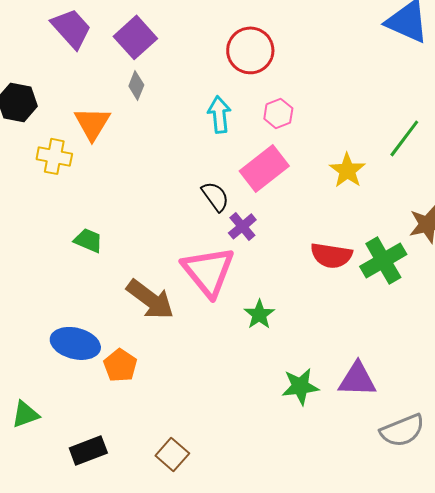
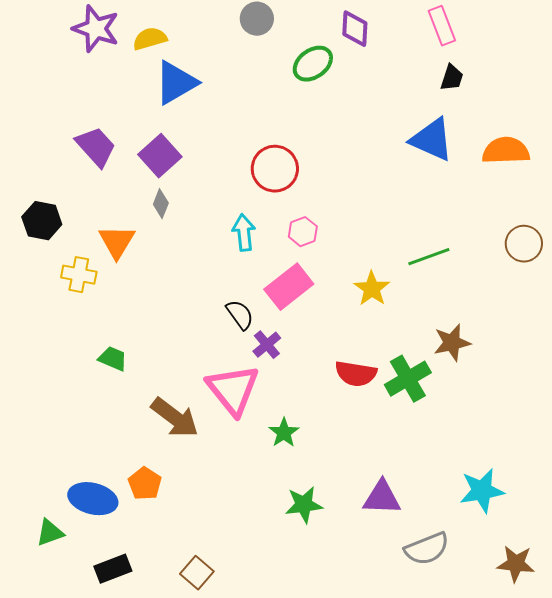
green line: (404, 138) -> (429, 257), turned 33
blue ellipse: (75, 343) -> (93, 499), moved
green star: (300, 386) -> (304, 505), moved

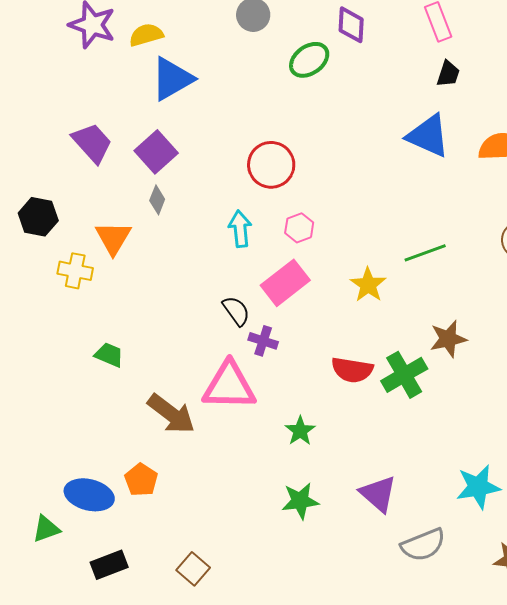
purple cross: (267, 345) -> (263, 341), turned -32
pink triangle: (233, 390) -> (229, 386), turned -50
green star: (284, 433) -> (300, 431), moved
purple triangle: (382, 498) -> (378, 494), turned 39

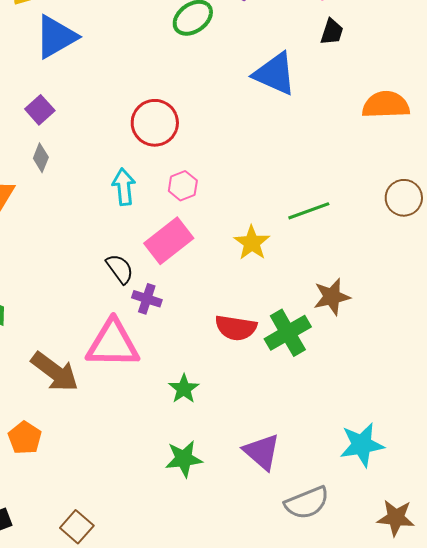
blue triangle: (428, 136) -> (275, 74), moved
purple square: (156, 152) -> (40, 110), size x0.7

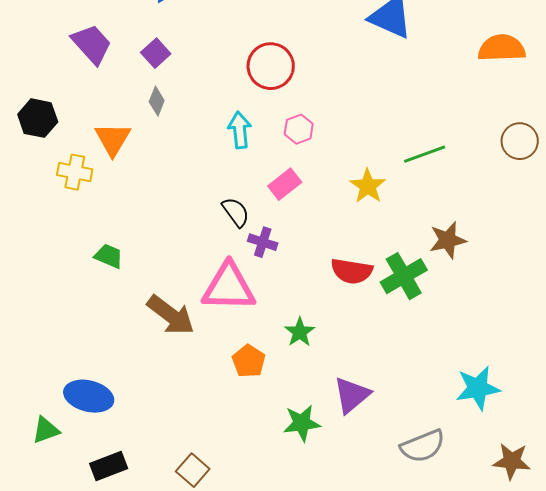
pink rectangle: (169, 241) -> (285, 184), size x0.7
orange pentagon: (25, 438) -> (249, 361), moved
purple triangle: (262, 452) -> (352, 395), moved, turned 39
green star: (184, 459) -> (302, 423), moved

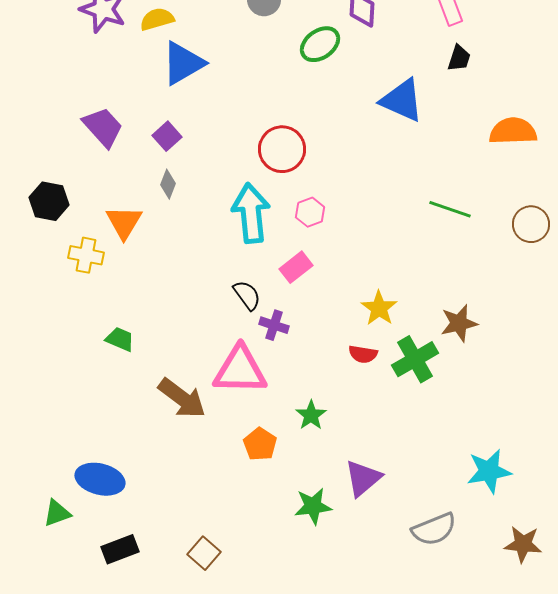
cyan arrow: (240, 130) -> (251, 213), size x1.6
green line: (425, 154) -> (450, 209), moved, turned 39
yellow star: (368, 186) -> (379, 308), moved
red semicircle: (352, 271) -> (363, 354), size x0.7

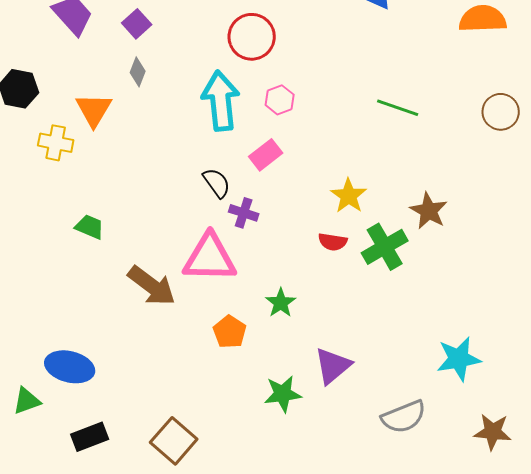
green line: (450, 209) -> (398, 108), moved
brown star: (459, 323) -> (429, 211), turned -30
brown square: (204, 553) -> (174, 441), size x1.4

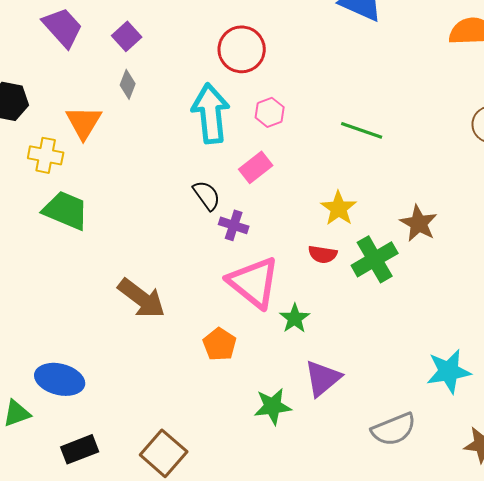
green line: (398, 108) -> (362, 130), moved
green trapezoid: (90, 227) -> (66, 210), moved, size x1.6
pink triangle: (210, 258) -> (254, 282), moved, turned 38
green star: (281, 303) -> (295, 318), moved

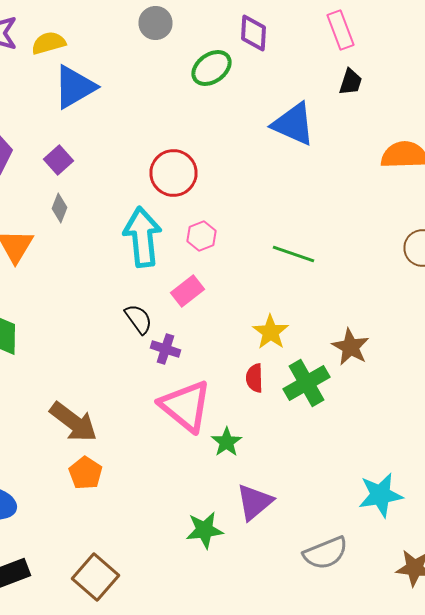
red semicircle: (323, 254) -> (254, 378), turned 80
orange pentagon: (220, 344) -> (86, 473), moved

